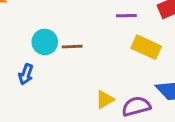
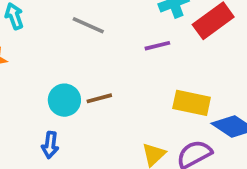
yellow rectangle: (146, 47) -> (192, 103), moved

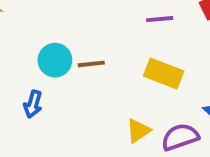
yellow rectangle: (192, 103) -> (164, 73), moved

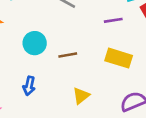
cyan circle: (55, 60) -> (35, 43), moved
yellow triangle: (138, 131) -> (81, 96), moved

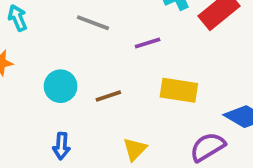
purple line: (113, 20) -> (148, 43), moved

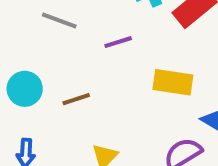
yellow rectangle: (179, 90) -> (173, 82), moved

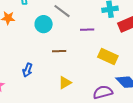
cyan circle: (25, 89) -> (44, 24), moved

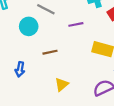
blue arrow: (27, 70) -> (20, 69), moved

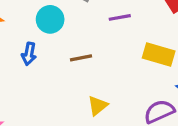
blue arrow: (20, 69) -> (29, 54), moved

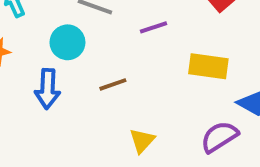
blue arrow: (29, 54) -> (47, 89), size x1.4

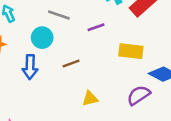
yellow triangle: (142, 141) -> (90, 99), turned 35

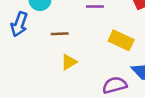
yellow triangle: (90, 99) -> (69, 62), moved, turned -35

